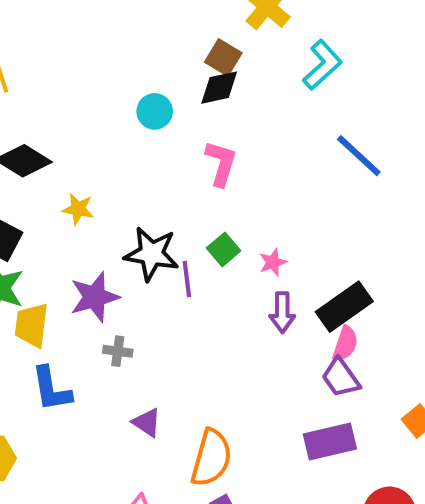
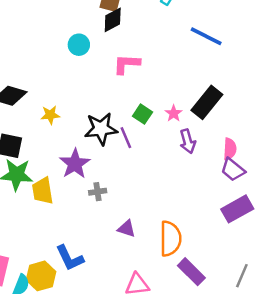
pink L-shape: (221, 163) -> (127, 64), turned -88
black rectangle: (344, 307) -> (207, 102), moved
blue L-shape: (51, 389) -> (70, 258), moved

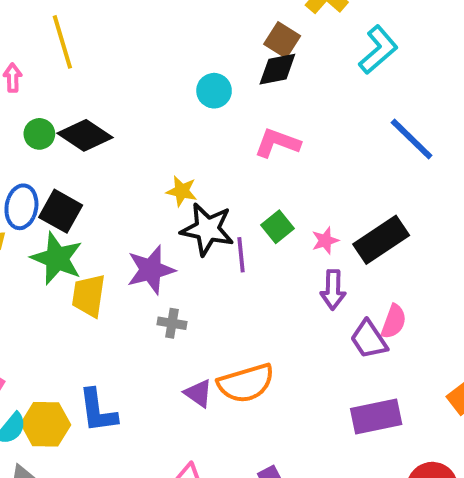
yellow star: (50, 115) -> (182, 191), moved
purple trapezoid: (233, 170) -> (369, 339), moved
orange semicircle: (170, 239) -> (246, 383), moved, turned 56

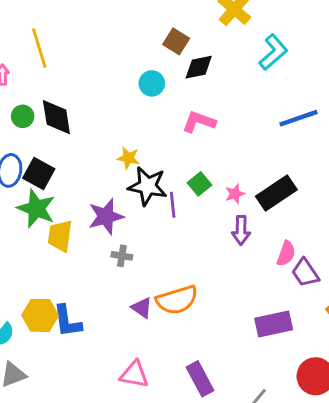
brown square: (282, 40) -> (176, 41), moved
black diamond: (85, 135) -> (56, 117), turned 48
blue line: (412, 139) -> (298, 118), turned -63
purple trapezoid: (369, 339) -> (305, 273), moved
yellow hexagon: (46, 424) -> (40, 315), moved

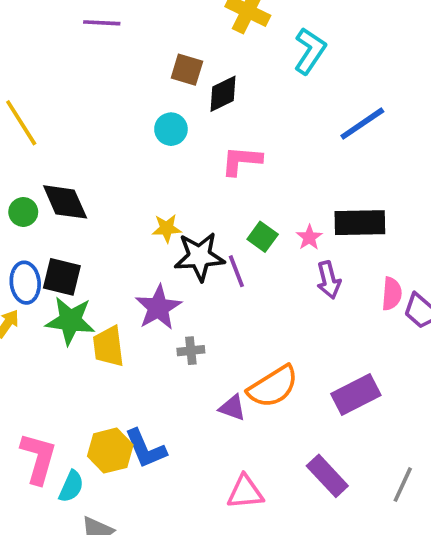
black rectangle: (276, 193) -> (360, 223), turned 48
purple rectangle: (274, 324) -> (356, 394), moved

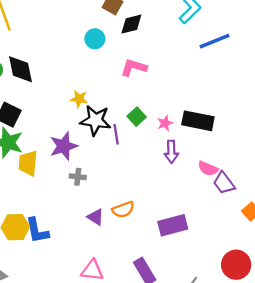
blue line: (362, 124) -> (215, 41), moved
pink semicircle: (392, 294) -> (208, 169), turned 96
orange semicircle: (273, 387) -> (123, 210), size x0.7

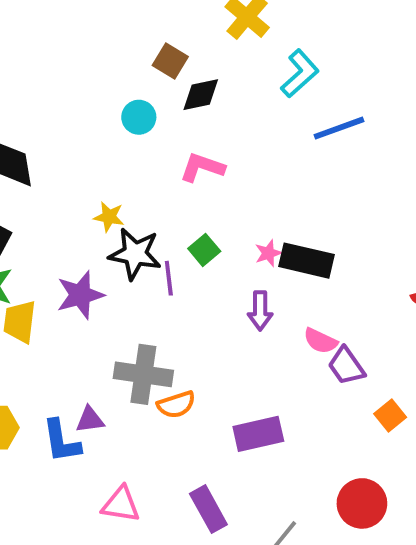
pink star: (165, 123) -> (268, 253), moved
gray cross: (78, 177) -> (143, 374), moved, size x2.0
purple triangle: (96, 217) -> (90, 420), moved, turned -42
blue L-shape: (37, 231) -> (61, 441), moved

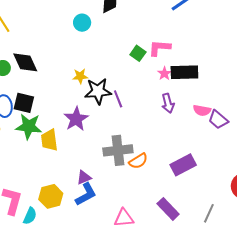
pink L-shape: (202, 167) -> (159, 48), moved
green square: (204, 250) -> (138, 53), moved
purple triangle: (90, 420) -> (84, 177), moved
blue L-shape: (61, 441) -> (86, 194), turned -95

